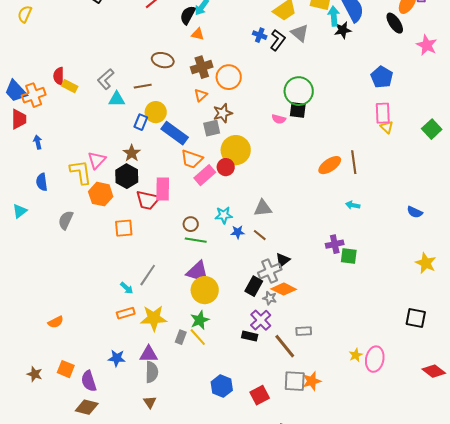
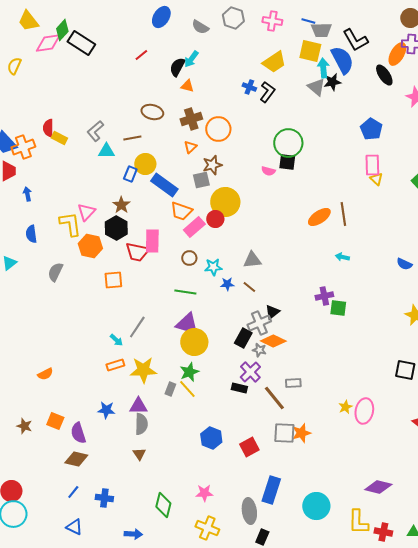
gray triangle: (300, 33) -> (316, 87), moved
brown circle: (191, 224) -> (189, 258), moved

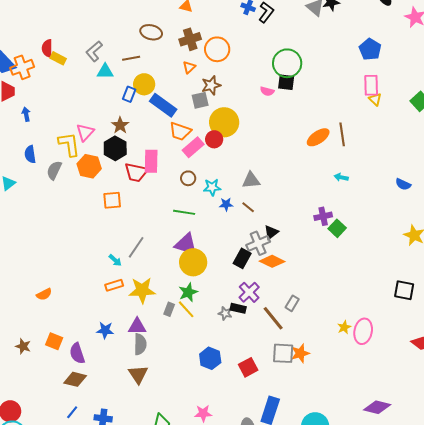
gray semicircle: (55, 272) -> (54, 170), moved
green square: (338, 308) -> (337, 228), turned 36
gray star: (259, 350) -> (225, 313), moved
gray rectangle: (293, 383) -> (292, 303), turned -56
brown triangle: (139, 454) -> (138, 374), size x1.5

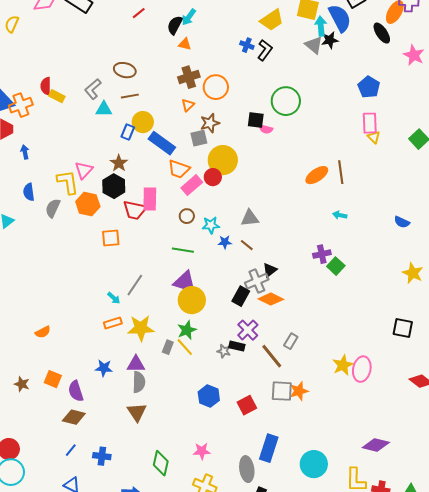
brown ellipse: (151, 32) -> (125, 70), moved
black square: (286, 82) -> (256, 120), moved
yellow star: (344, 327) -> (343, 365), size x1.5

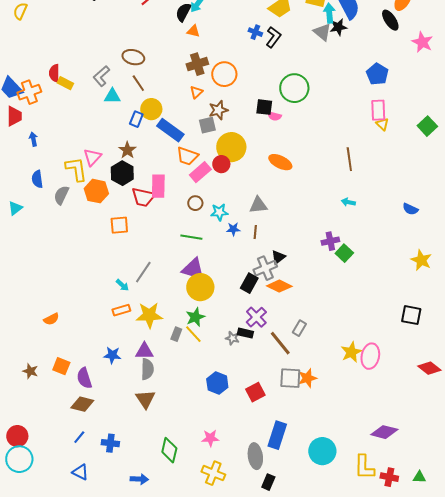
brown line: (130, 96) -> (138, 83), turned 66
orange ellipse: (317, 175) -> (280, 162), moved, turned 60
brown line: (247, 245) -> (255, 232), turned 56

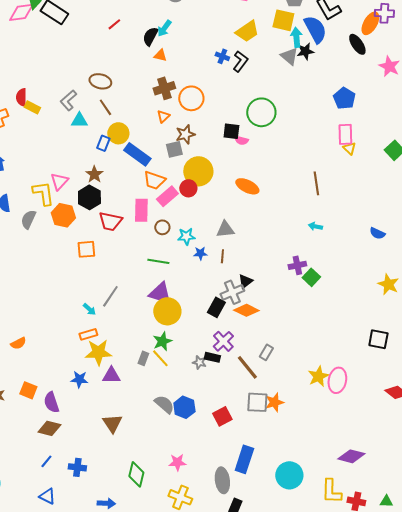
pink rectangle: (158, 186) -> (141, 210), moved
yellow star: (149, 315) -> (98, 352), moved
gray semicircle: (147, 369) -> (164, 404), moved, turned -50

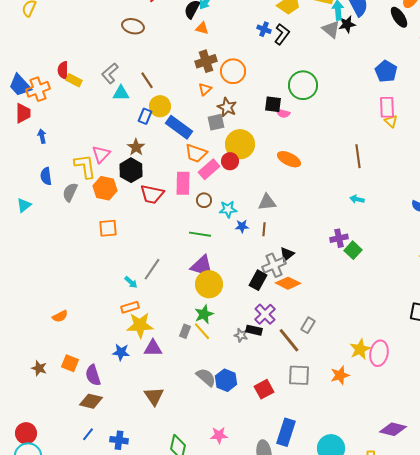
brown ellipse: (100, 81) -> (133, 26), moved
brown star: (185, 134) -> (227, 107), turned -30
orange square: (86, 249) -> (108, 228), moved
orange star: (274, 402) -> (340, 375), moved

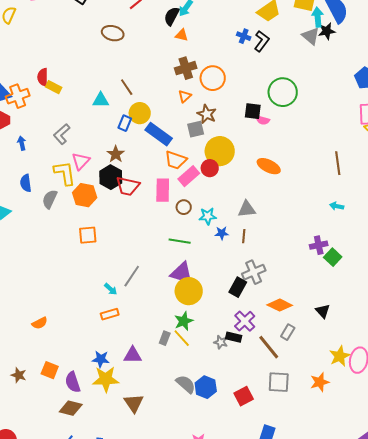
gray L-shape: (110, 73) -> (62, 134), moved
red trapezoid: (152, 194) -> (128, 186), moved
black triangle: (287, 254) -> (323, 311), moved, turned -35
orange diamond: (288, 283) -> (280, 305), moved
yellow star: (140, 325) -> (106, 379), moved

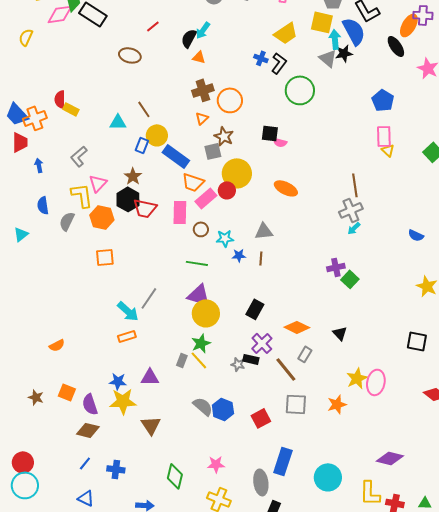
green circle: (283, 92) -> (300, 90), moved
cyan arrow: (337, 206) -> (354, 228), turned -56
gray cross: (254, 272) -> (351, 210), moved
cyan arrow: (111, 289) -> (128, 311), size x1.6

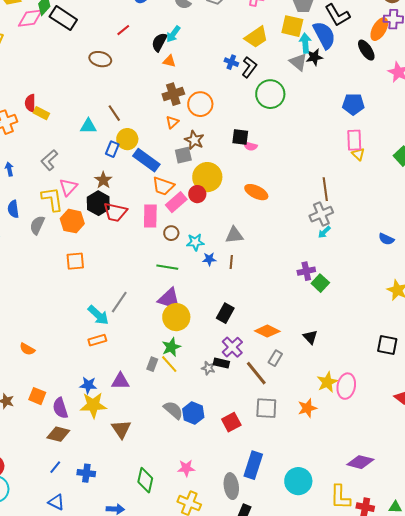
blue pentagon: (383, 100) -> (353, 104), turned -30
orange semicircle: (57, 345) -> (27, 349), turned 56

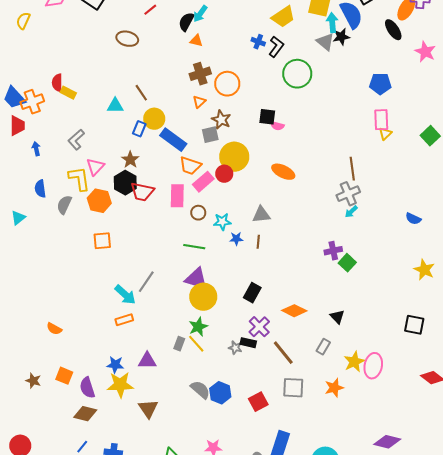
yellow triangle: (358, 154) -> (385, 134), turned 32
gray rectangle: (275, 358) -> (323, 347), moved

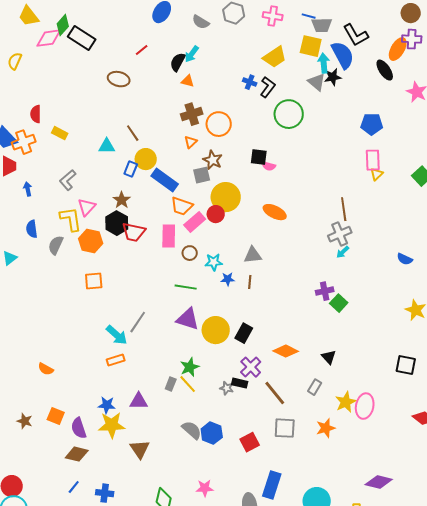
red semicircle: (57, 83) -> (36, 114), moved
yellow circle: (203, 297) -> (216, 330), moved

